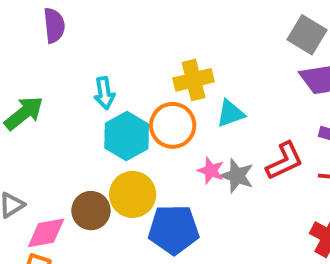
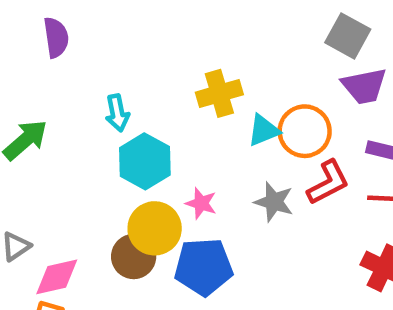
orange circle: (173, 125) -> (305, 131), moved
pink star: (211, 171) -> (201, 203), moved
brown circle: (91, 211) -> (134, 257), moved

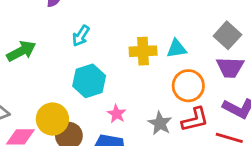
cyan arrow: (117, 113) -> (81, 36), moved, turned 30
cyan triangle: (263, 130) -> (176, 49), moved
yellow circle: (155, 228) -> (52, 119), moved

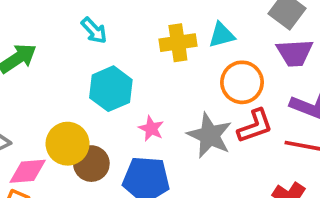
cyan arrow: (81, 36) -> (94, 31), turned -70
gray star: (160, 123) -> (210, 135), size x1.4

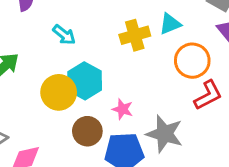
gray star: (210, 135) -> (165, 134), moved
yellow circle: (68, 144) -> (59, 92), moved
brown circle: (91, 164) -> (87, 131), moved

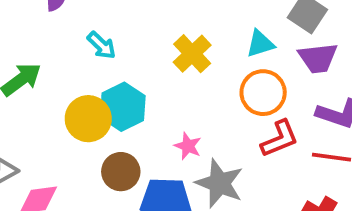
cyan triangle: (170, 24) -> (260, 44), moved
yellow cross: (135, 35) -> (192, 54), turned -32
pink star: (123, 109) -> (188, 146), moved

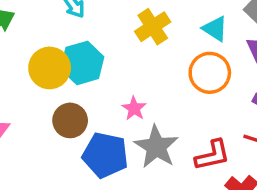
cyan triangle: (260, 44) -> (215, 29), turned 40
red L-shape: (280, 139) -> (212, 155), moved

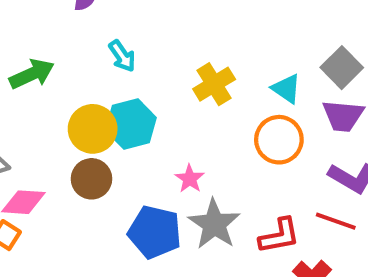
brown circle: (70, 120) -> (91, 179), moved

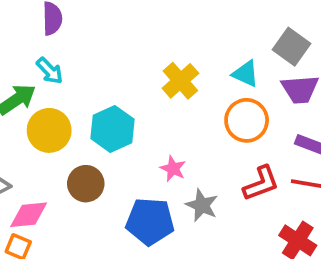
cyan arrow: (122, 56) -> (50, 71), moved
yellow circle: (93, 129) -> (49, 130), moved
gray star: (214, 224) -> (202, 205), size x0.7
red L-shape: (279, 236) -> (261, 183), moved

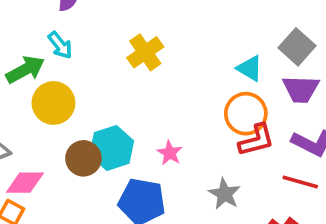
yellow cross: (180, 81) -> (145, 52), moved
cyan hexagon: (112, 129) -> (112, 148), moved
red L-shape: (261, 183) -> (256, 140), moved
gray star: (202, 205) -> (225, 194), moved

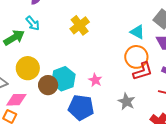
yellow circle: (53, 103) -> (28, 68), moved

